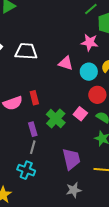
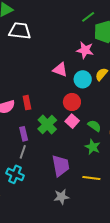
white trapezoid: (26, 51) -> (20, 31), moved
red circle: (97, 95) -> (72, 102), moved

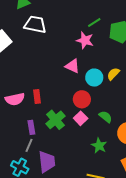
green line: (88, 17) -> (94, 22), moved
pink star: (85, 50) -> (85, 40), moved
green semicircle: (94, 126) -> (106, 117), moved
purple trapezoid: (61, 166) -> (47, 162), moved

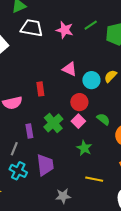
pink star: (85, 40) -> (65, 30), moved
red rectangle: (37, 97) -> (40, 89), moved
gray line: (29, 145) -> (14, 149), moved
green star: (99, 146) -> (84, 148), moved

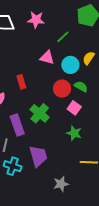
green line: (91, 25) -> (63, 37), moved
green semicircle: (103, 119) -> (81, 87), moved
pink square: (78, 121) -> (74, 108), moved
purple rectangle: (29, 131) -> (17, 125), size x1.5

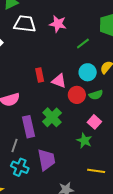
pink triangle: (47, 58) -> (59, 81), moved
red rectangle: (21, 82) -> (40, 75), moved
green semicircle: (81, 87) -> (96, 95), turned 128
pink square: (74, 108) -> (94, 122), moved

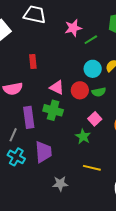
pink star: (58, 24) -> (73, 28), moved, turned -30
red rectangle: (40, 75) -> (33, 61), moved
pink triangle: (59, 81) -> (57, 87), moved
green cross: (52, 117) -> (53, 110), turned -36

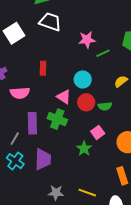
cyan circle: (93, 69) -> (83, 79), moved
yellow line: (92, 168) -> (87, 193), moved

